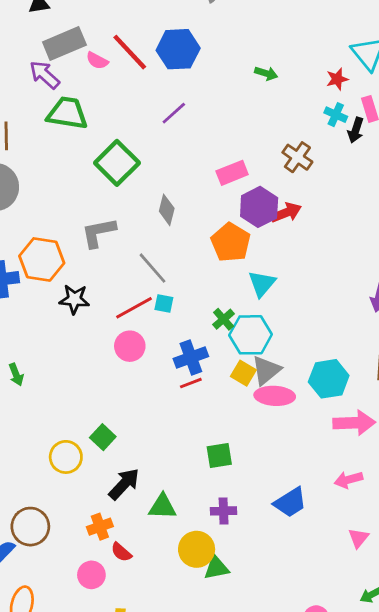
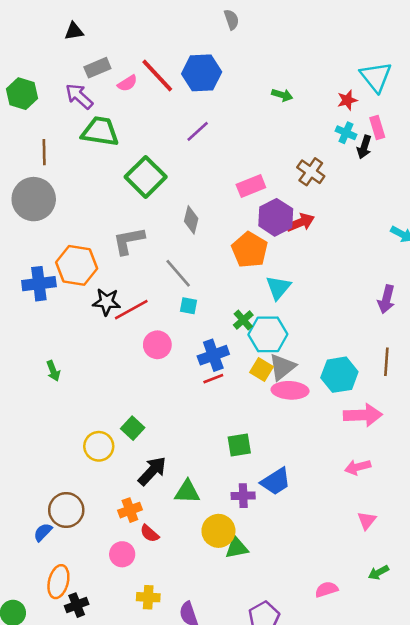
gray rectangle: (64, 44) -> (97, 68), size x0.7
pink semicircle: (97, 61) -> (127, 83), turned -60
red line: (134, 308) -> (131, 310), moved
blue trapezoid: (290, 502) -> (276, 481), moved

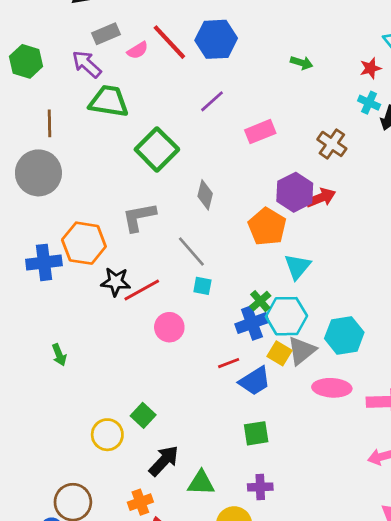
pink rectangle: (251, 186) -> (260, 132), moved
blue cross: (213, 355) -> (252, 323), moved
cyan hexagon: (339, 375) -> (344, 335), moved
pink ellipse: (290, 390) -> (332, 388), moved
blue trapezoid: (276, 481) -> (255, 381), moved

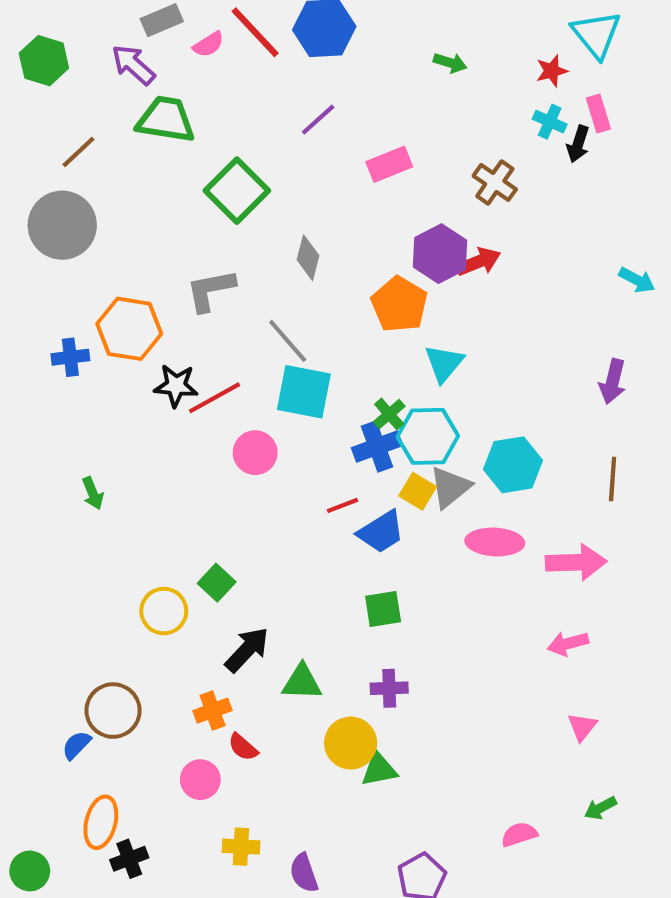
brown line: (49, 123) -> (78, 152), turned 48
blue cross: (44, 262) -> (70, 357), size x0.7
cyan square: (202, 286) -> (304, 392), size x2.0

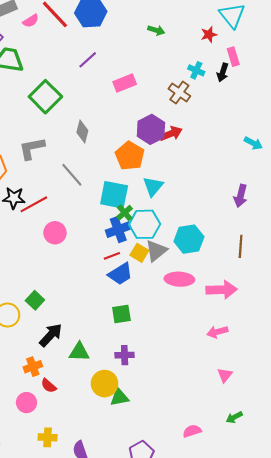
cyan cross: (550, 122) -> (196, 70), moved
cyan square: (304, 392) -> (114, 195), moved
red line: (342, 505) -> (112, 256), moved

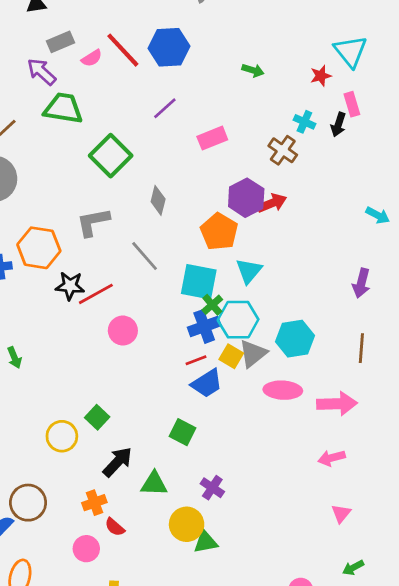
green square: (121, 314) -> (182, 432), moved, turned 36
purple cross: (125, 355) -> (212, 488), turned 36

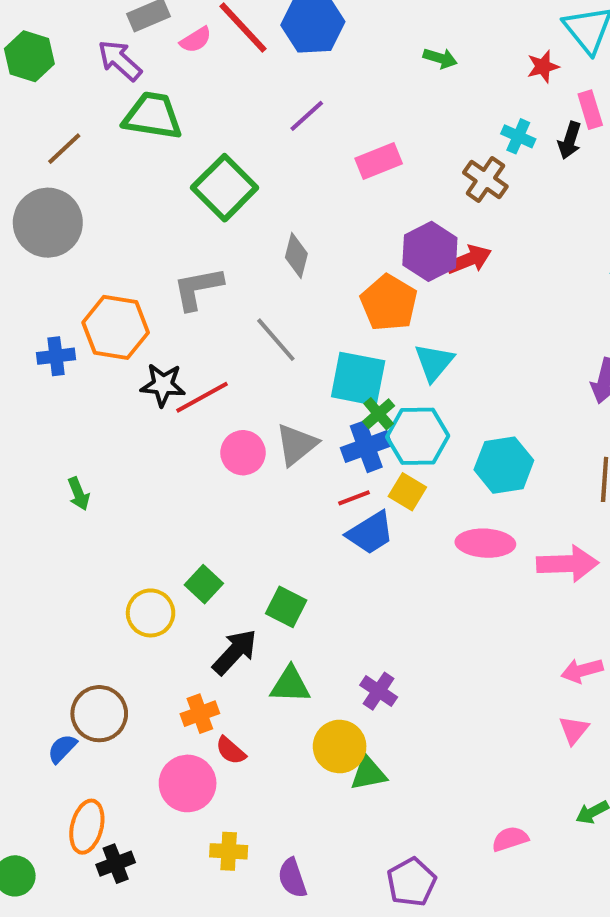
gray triangle: (253, 354) -> (296, 445), moved
green square: (182, 432) -> (286, 607), moved
pink arrow: (332, 458) -> (582, 670), moved
pink circle: (86, 549) -> (188, 783), size x1.4

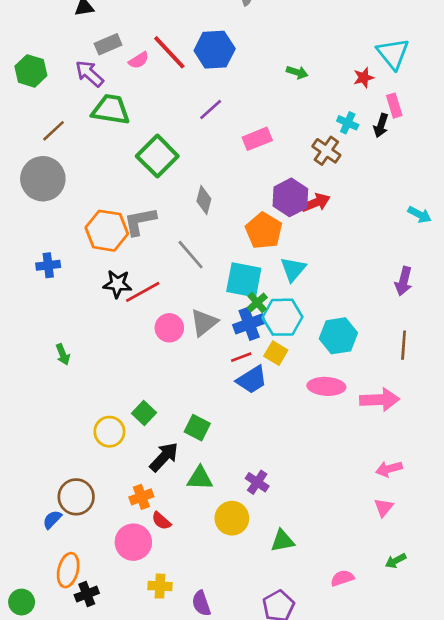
orange hexagon: (116, 327) -> (107, 231), moved
green triangle: (368, 773) -> (282, 541), moved

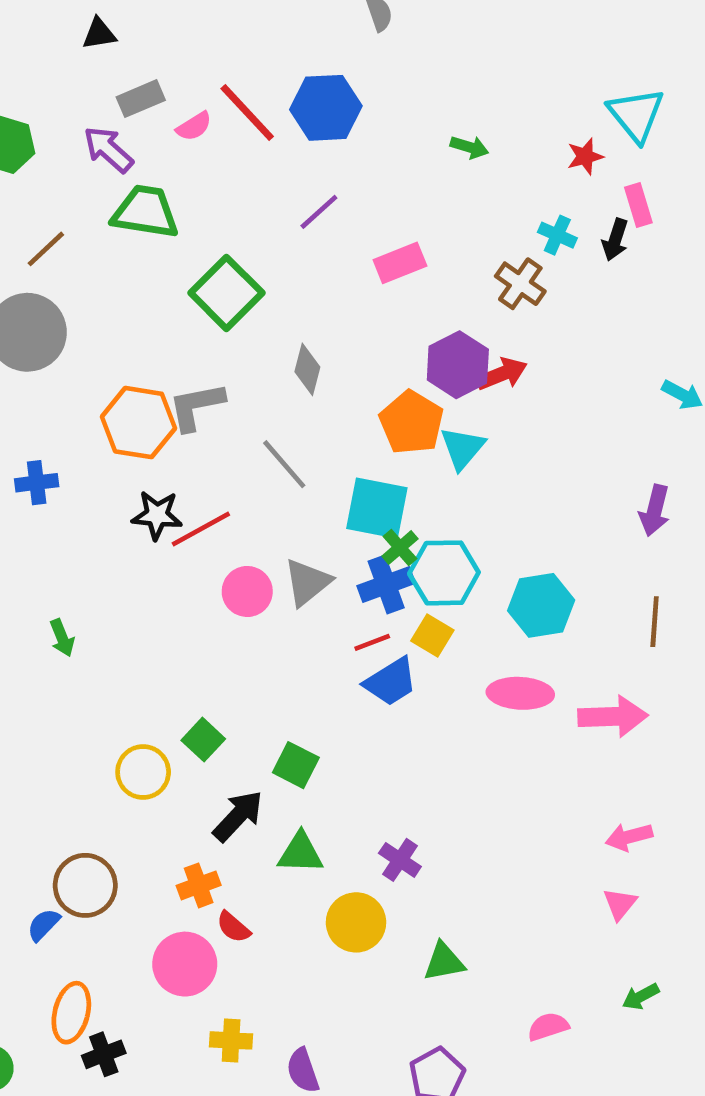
cyan triangle: (293, 269) -> (462, 448), moved

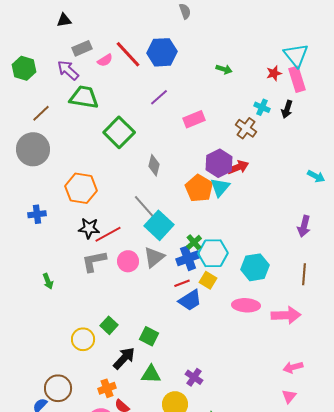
pink rectangle: (638, 205) -> (297, 79), moved, size x1.4
gray L-shape: (196, 406) -> (94, 261), moved
cyan triangle: (462, 448) -> (220, 187), moved
cyan square: (377, 508) -> (159, 225), moved, turned 32

